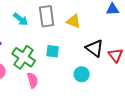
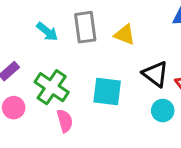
cyan square: (53, 51) -> (107, 92), moved, size x1.5
cyan circle: (82, 74) -> (163, 111), moved

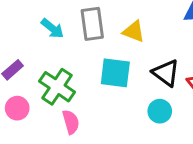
cyan square: (107, 92) -> (115, 73), moved
cyan circle: (163, 111) -> (160, 111), moved

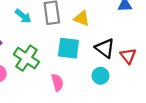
pink semicircle: (71, 122) -> (57, 82), moved

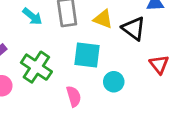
black triangle: (105, 48) -> (134, 28), moved
cyan circle: (100, 76) -> (114, 82), moved

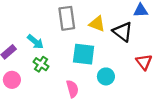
cyan arrow: (32, 16) -> (35, 42), moved
green cross: (36, 67) -> (41, 64), size x0.6

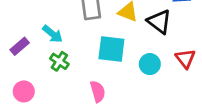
cyan circle: (106, 76) -> (150, 64), moved
pink circle: (12, 80) -> (24, 91), moved

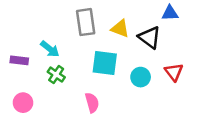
purple rectangle: (20, 46) -> (19, 60), turned 48

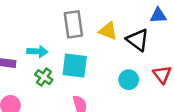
cyan arrow: (50, 49) -> (37, 51), turned -36
cyan square: (105, 63) -> (75, 66), moved

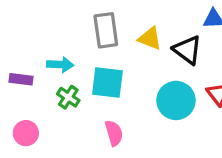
cyan circle: (129, 80) -> (176, 100), size x1.5

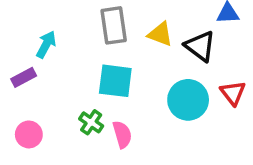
cyan arrow: (60, 65) -> (46, 44), moved, turned -65
purple rectangle: (21, 79) -> (24, 77), turned -35
green cross: (68, 97) -> (91, 122), moved

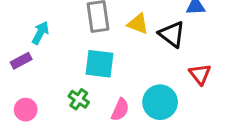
cyan circle: (188, 100) -> (160, 102), moved
pink semicircle: (122, 134) -> (120, 110), moved, turned 40

